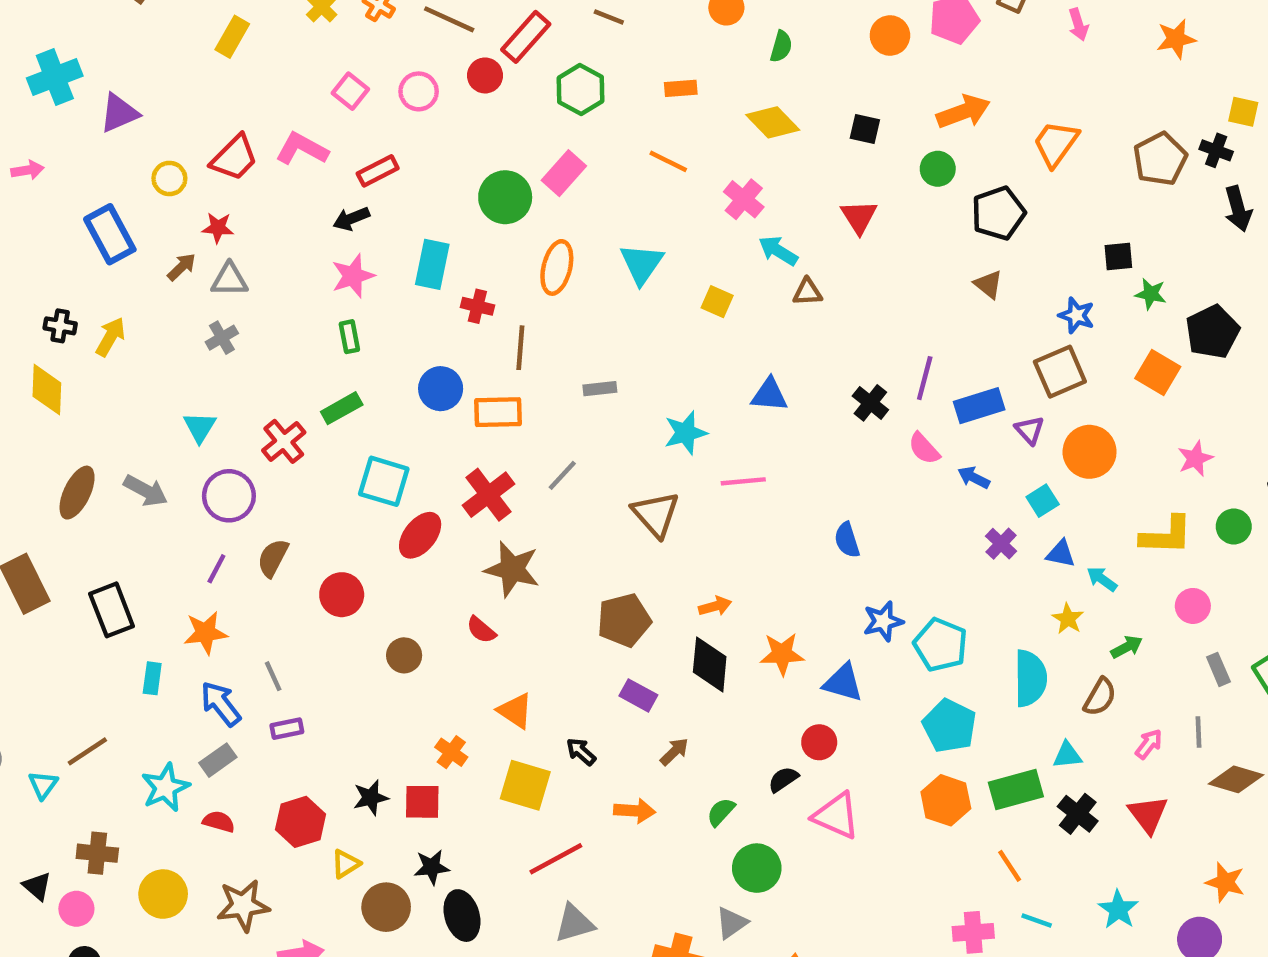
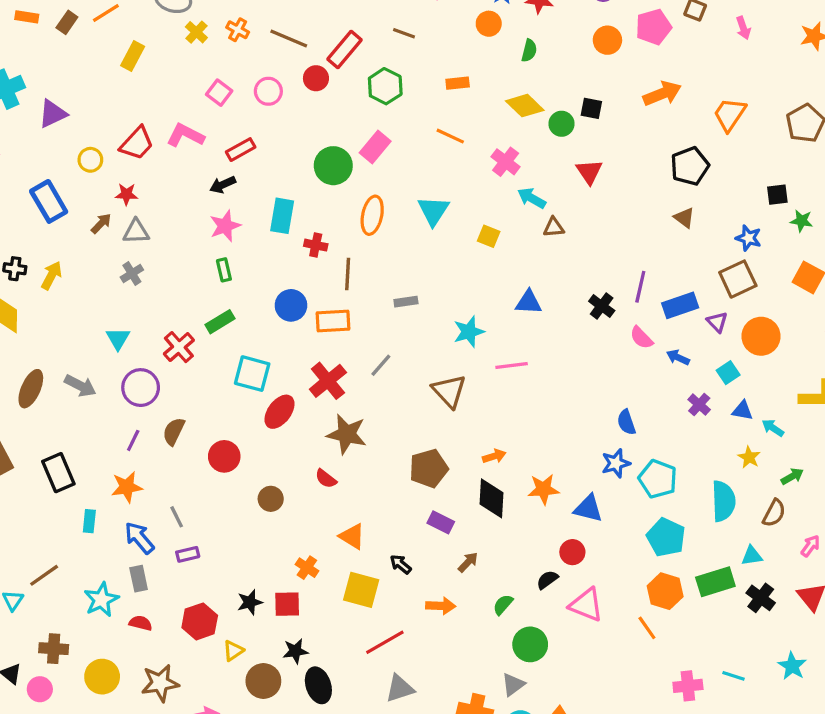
green circle: (938, 169) -> (562, 124), moved
blue semicircle: (847, 540) -> (626, 422), moved
gray rectangle: (218, 760) -> (139, 579), turned -65
orange line: (1010, 866) -> (647, 628), moved

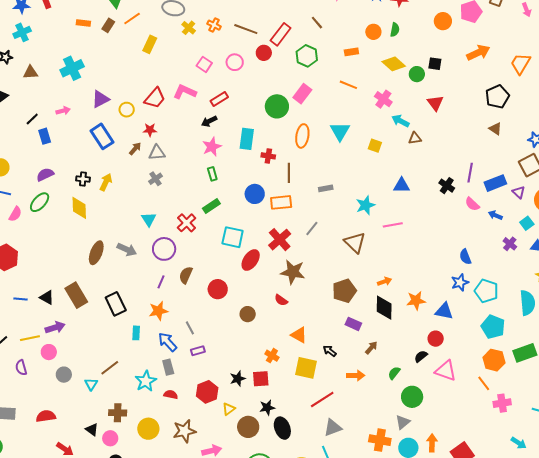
orange circle: (489, 24) -> (373, 32), moved
brown line: (404, 33) -> (317, 23), turned 32
purple triangle: (53, 114) -> (100, 99), moved
pink cross: (688, 686) -> (502, 403), moved

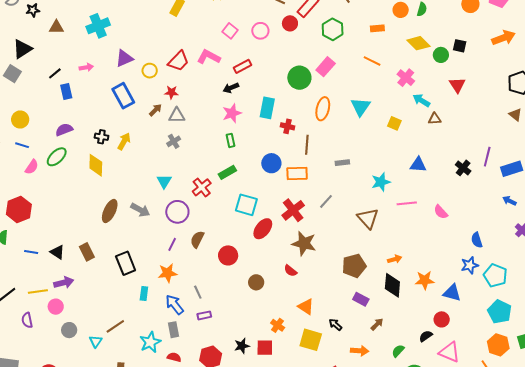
pink semicircle: (472, 204) -> (441, 212), moved
brown rectangle: (76, 295) -> (87, 252), size x0.7

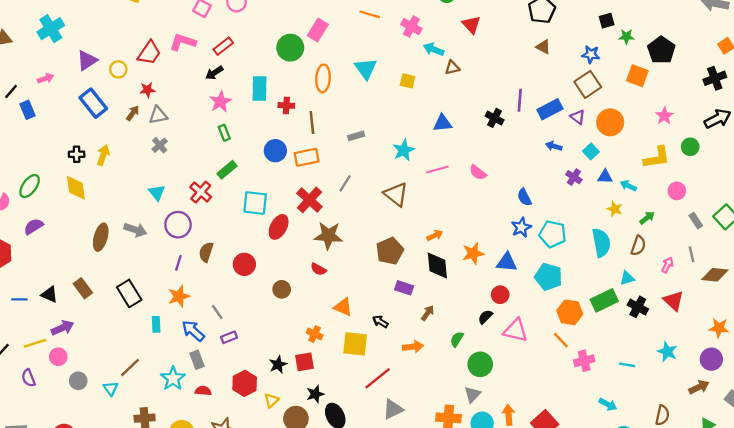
purple semicircle: (64, 130) -> (34, 226), moved
cyan pentagon: (500, 312) -> (548, 277), moved

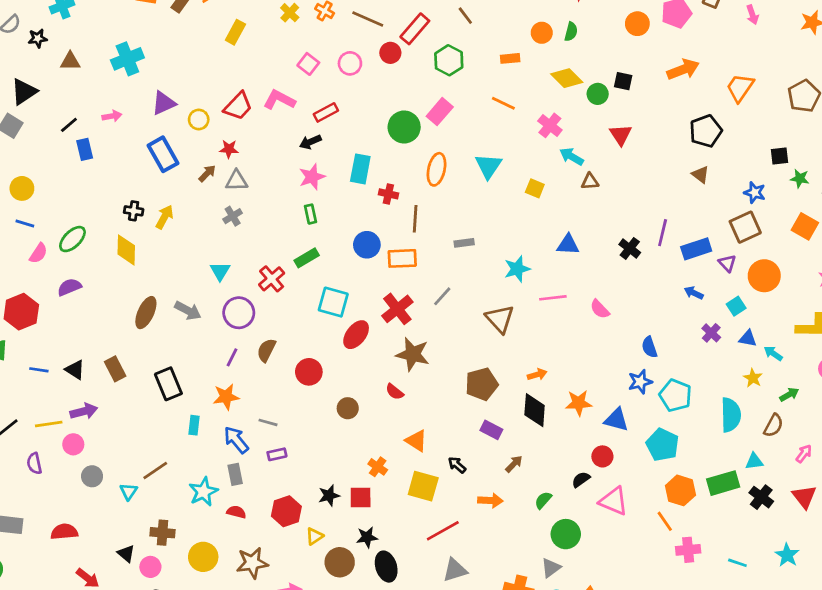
gray line: (217, 312) -> (268, 422), turned -49

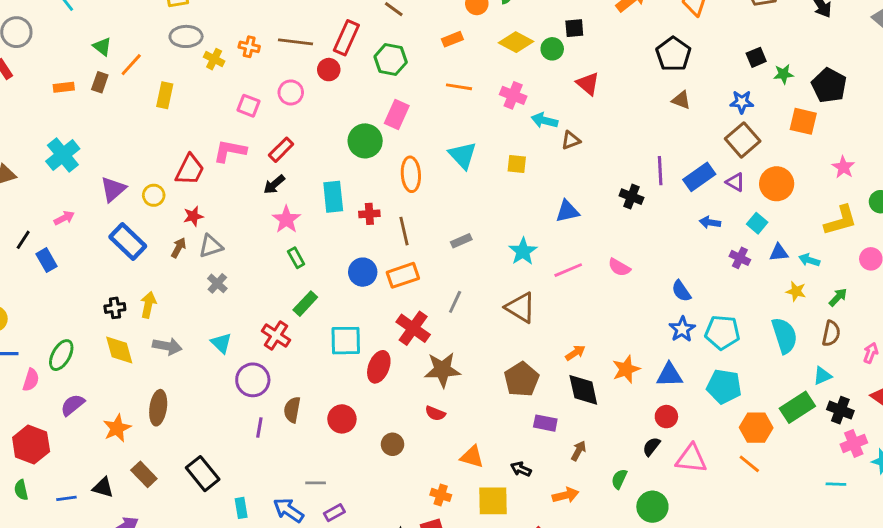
gray arrow: (188, 311) -> (167, 346), moved
orange star: (226, 397) -> (117, 428), moved
pink cross: (688, 550) -> (854, 443), moved

